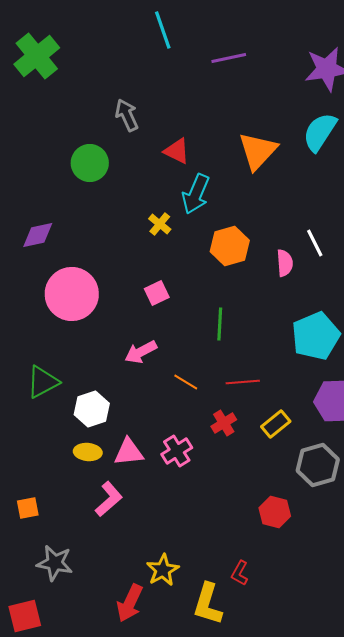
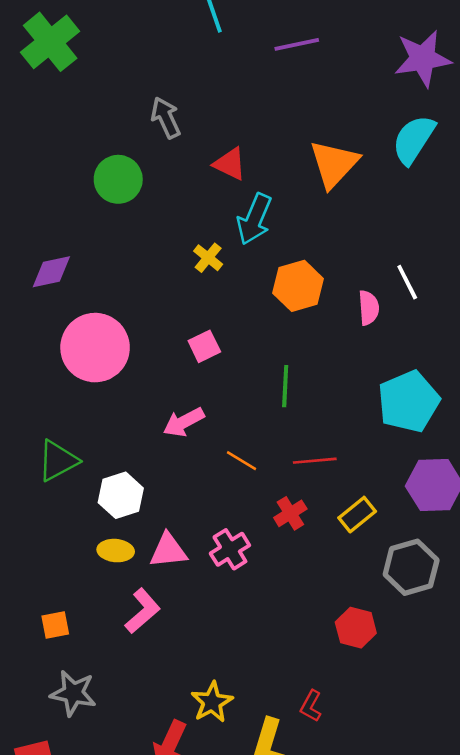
orange square: (28, 508) -> (55, 625), moved

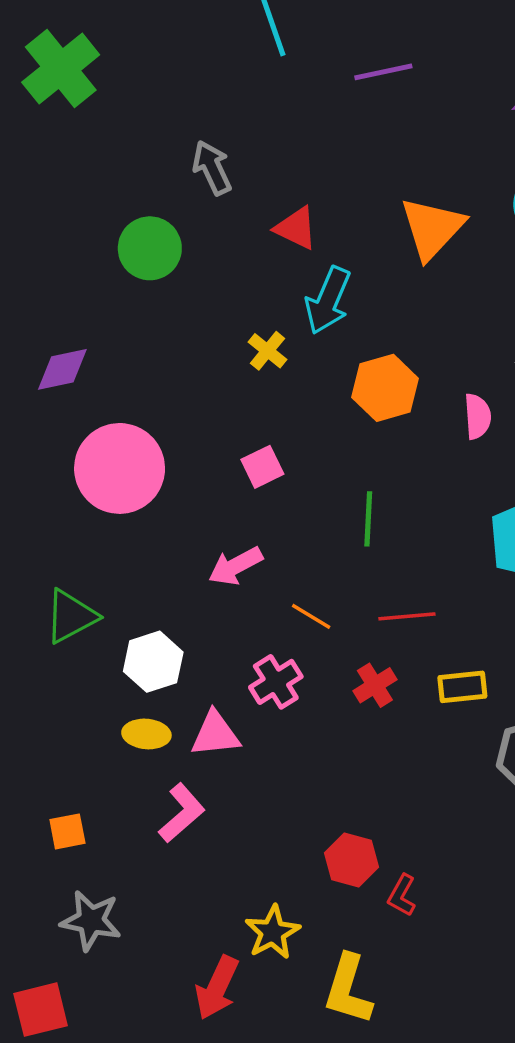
yellow rectangle: (357, 515) -> (462, 687), turned 33
pink cross: (230, 549) -> (276, 682), moved
red hexagon: (356, 628) -> (351, 860), moved
red L-shape: (311, 706) -> (402, 895), moved

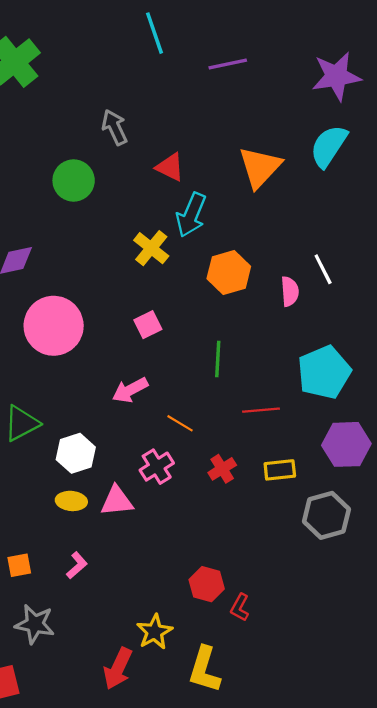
yellow cross: (267, 351) -> (151, 248), size x1.4
red line: (407, 616) -> (261, 410), moved
pink L-shape: (182, 813) -> (77, 565), moved, size x0.7

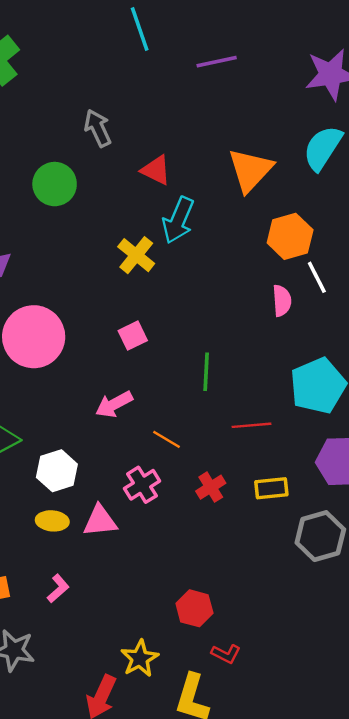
orange hexagon: (229, 273) -> (290, 236), moved
red L-shape: (240, 607) -> (226, 654), moved, turned -92

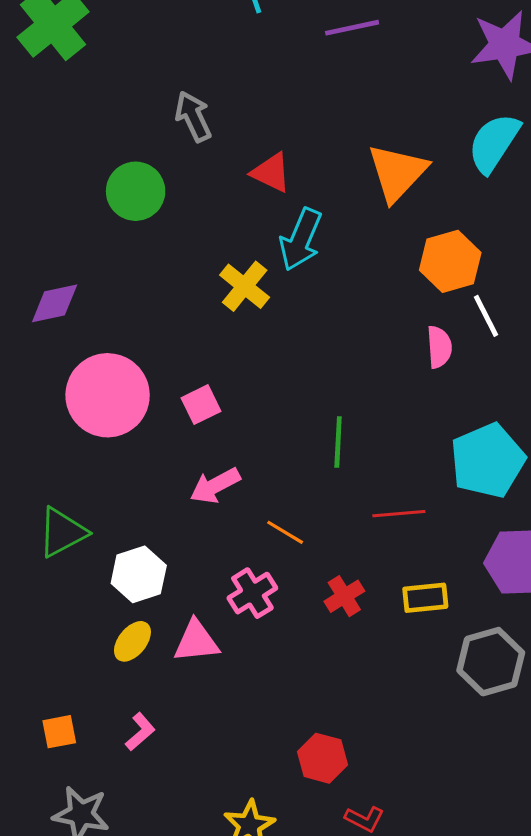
pink square: (133, 336) -> (201, 405), moved
yellow ellipse: (52, 521) -> (132, 641), turned -56

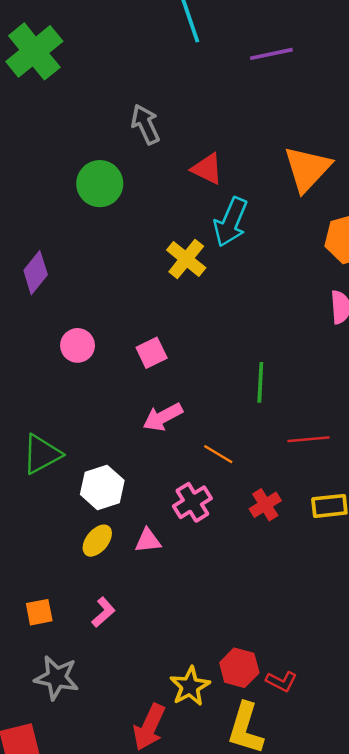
purple diamond: (55, 303) -> (36, 273), turned -39
pink circle: (108, 395) -> (78, 345), size x0.5
pink triangle: (196, 641) -> (148, 541), size x0.7
red hexagon: (322, 758) -> (239, 668), moved

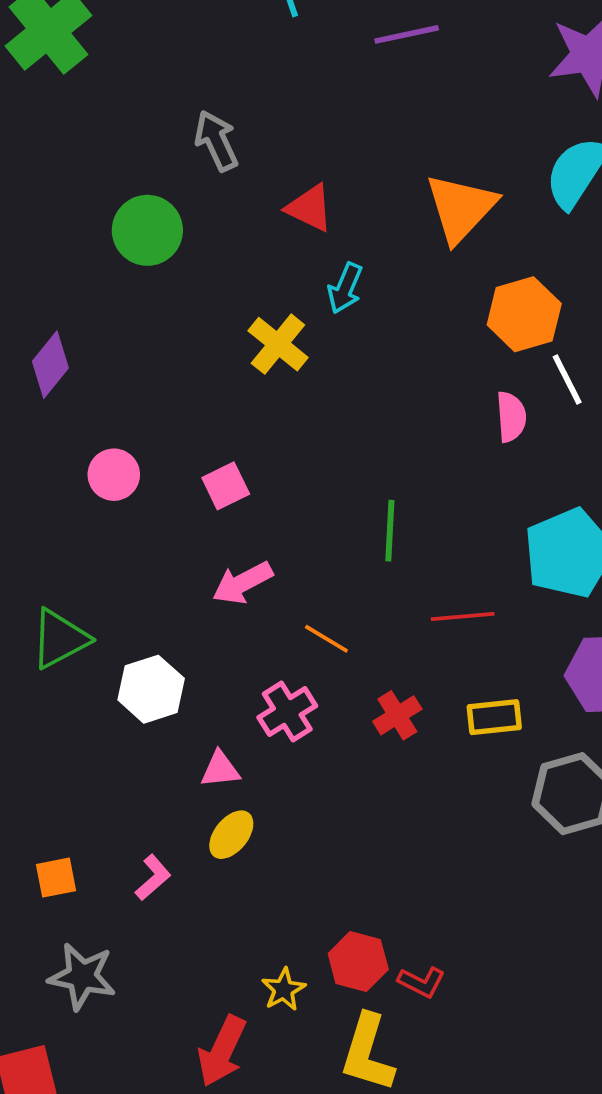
cyan arrow: (231, 222) -> (345, 288), size x0.7
yellow ellipse: (97, 541) -> (231, 835), moved
yellow star: (190, 686) -> (284, 989), size x0.7

